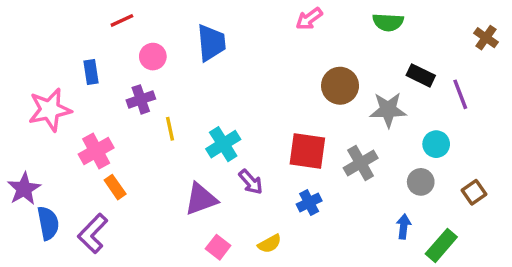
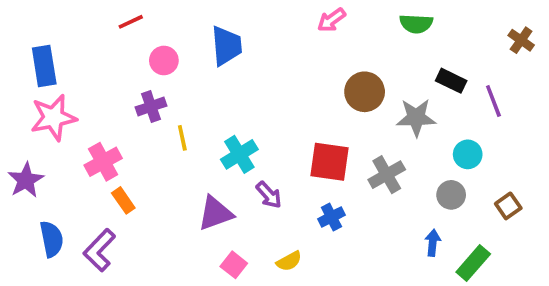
blue rectangle: (91, 72) -> (44, 66), moved, size x1.5
purple star: (24, 189) -> (26, 180), moved

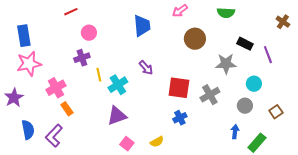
blue trapezoid: (226, 46) -> (142, 26), moved
brown circle: (365, 92) -> (195, 39), moved
cyan cross: (239, 154) -> (118, 85), moved
purple arrow: (269, 195) -> (146, 68), moved

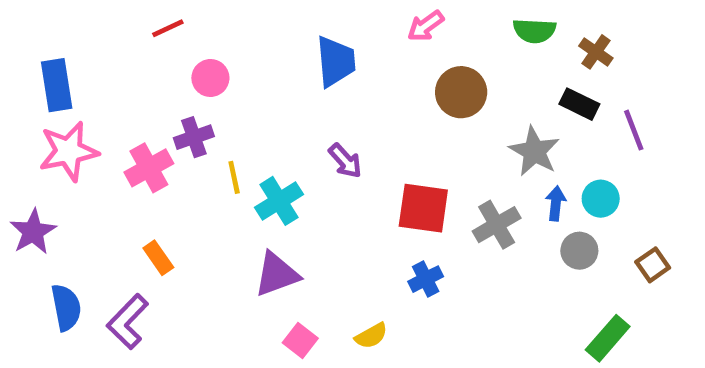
brown cross: (283, 22) -> (596, 52), moved
gray star: (226, 64) -> (534, 151), turned 30
pink cross: (56, 88) -> (149, 168), moved
blue arrow: (235, 132) -> (556, 203), moved

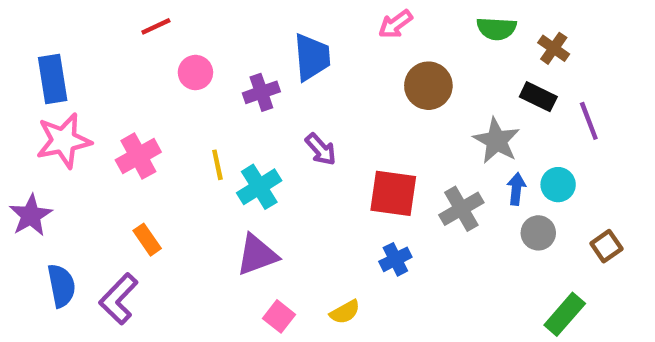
purple cross: (194, 137) -> (261, 92), moved

